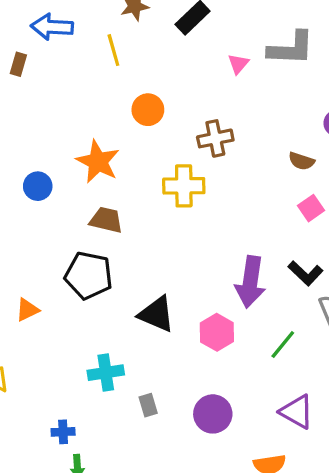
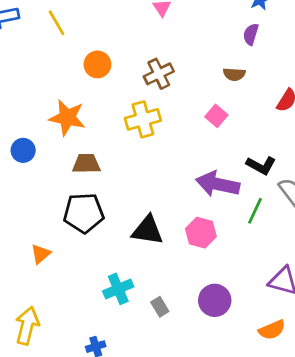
pink square: (311, 208) -> (216, 116), moved
purple arrow: (250, 282) -> (218, 184), turned 108
green line: (283, 345) -> (255, 211), moved

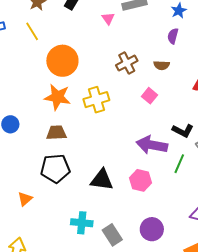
orange circle: (97, 64) -> (62, 61), size x1.6
brown cross: (159, 74) -> (127, 63), moved
orange star: (67, 118) -> (57, 97), moved
cyan cross: (118, 289) -> (82, 223), turned 30
gray rectangle: (160, 307) -> (112, 235), size x1.5

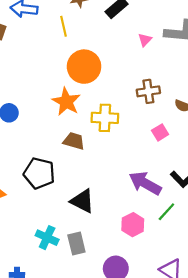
brown trapezoid: (56, 133) -> (74, 141), moved
pink hexagon: (141, 180) -> (133, 225), moved
gray rectangle: (112, 235) -> (76, 244), moved

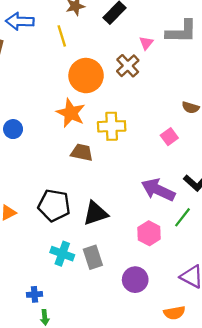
brown cross: (148, 91) -> (128, 66), moved, turned -30
black pentagon: (39, 173) -> (54, 205), moved
black triangle: (82, 201) -> (95, 213), turned -40

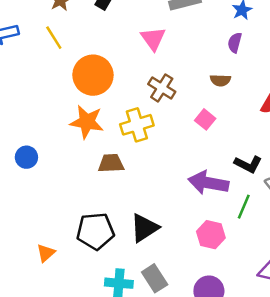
pink triangle: (146, 43) -> (153, 39), moved, size x1.5
brown cross: (128, 66) -> (162, 88), moved

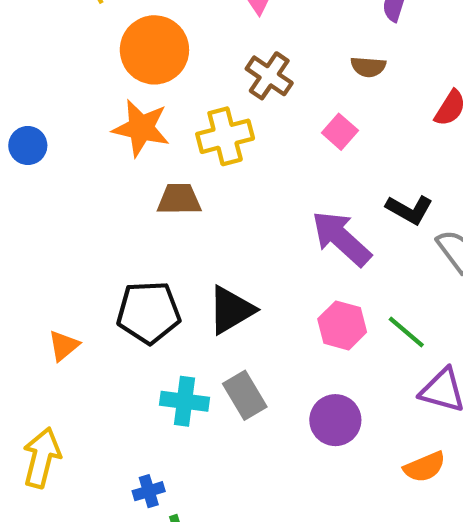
blue circle: (26, 157) -> (28, 146), moved
purple arrow: (208, 183) -> (341, 238), turned 30
green line: (244, 207) -> (406, 332), moved, turned -75

